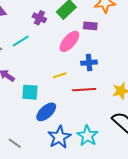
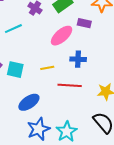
cyan square: (30, 92) -> (15, 70), moved

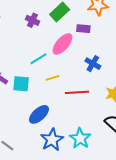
cyan line: (13, 29) -> (38, 59), moved
blue cross: (78, 59) -> (93, 64), moved, turned 35

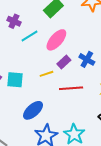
purple cross: (32, 20) -> (14, 21), moved
purple rectangle: (83, 29) -> (64, 62), moved, turned -48
cyan line: (38, 59) -> (29, 36), moved

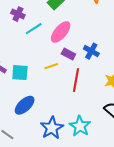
purple rectangle: (64, 62) -> (68, 54), turned 72
red line: (71, 88) -> (76, 80), turned -75
blue ellipse: (33, 110) -> (25, 105), moved

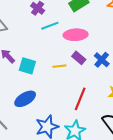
pink ellipse: (61, 32) -> (76, 35), turned 35
red line: (76, 80) -> (80, 99), moved

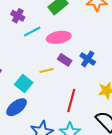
cyan square: (27, 66) -> (24, 84), moved, turned 30

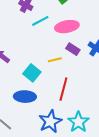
red line: (71, 101) -> (63, 89), moved
blue ellipse: (17, 107) -> (25, 97), turned 40

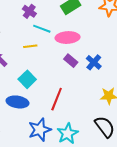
cyan line: (40, 21) -> (42, 29), turned 42
yellow line: (55, 60) -> (30, 46), moved

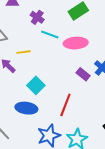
yellow line: (30, 46) -> (23, 52), moved
purple rectangle: (71, 61) -> (83, 74), moved

